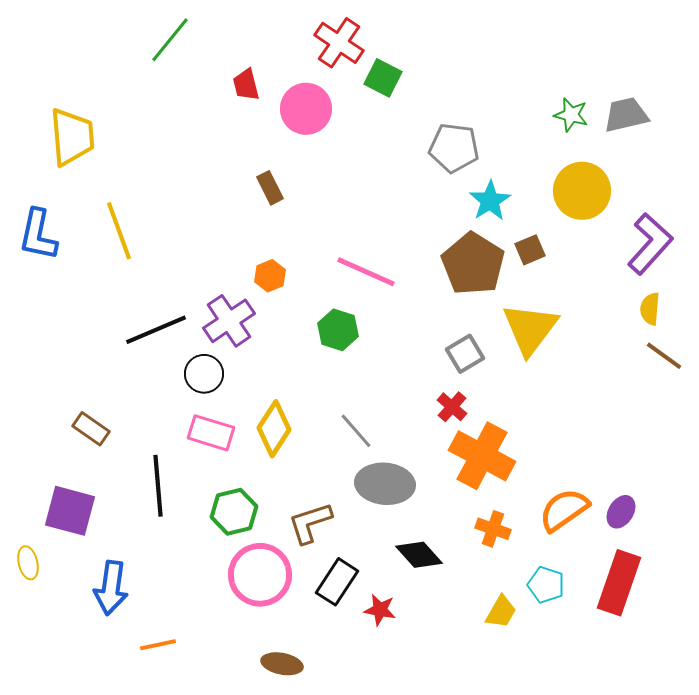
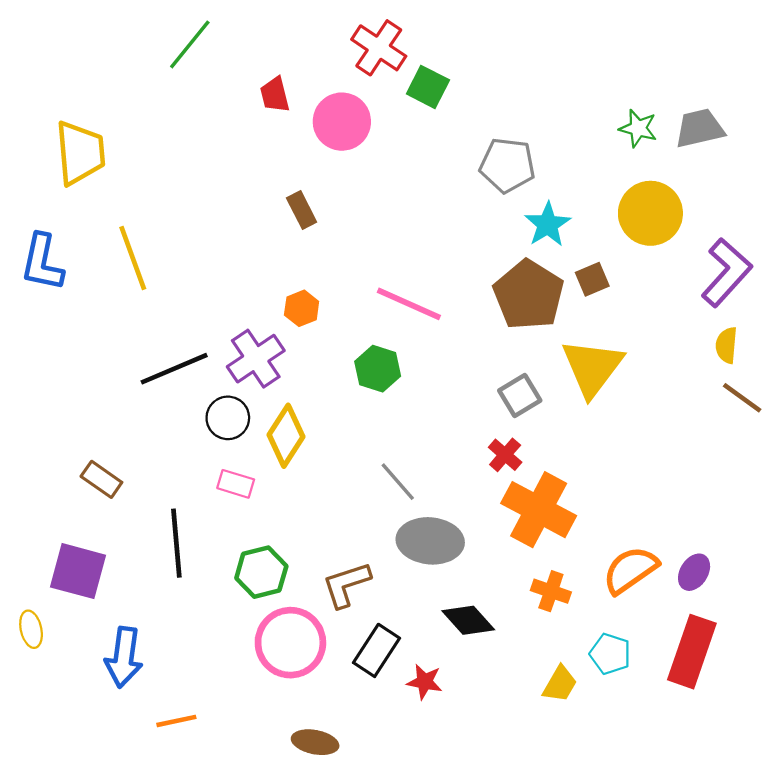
yellow diamond: (274, 429) -> (286, 436), moved
pink rectangle: (211, 433) -> (236, 484), size x0.7

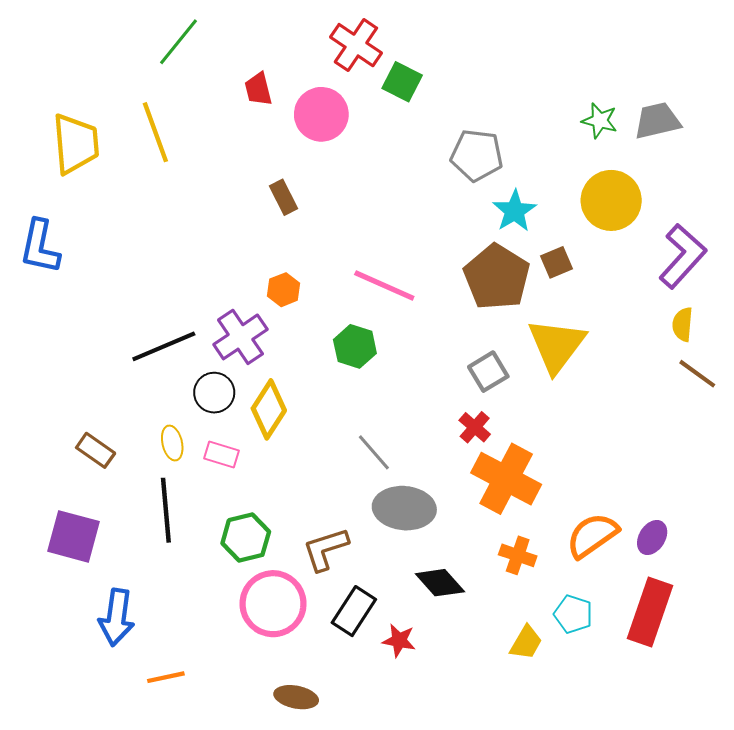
yellow line: (133, 258) -> (155, 132), moved
yellow ellipse: (31, 629) -> (172, 443), moved

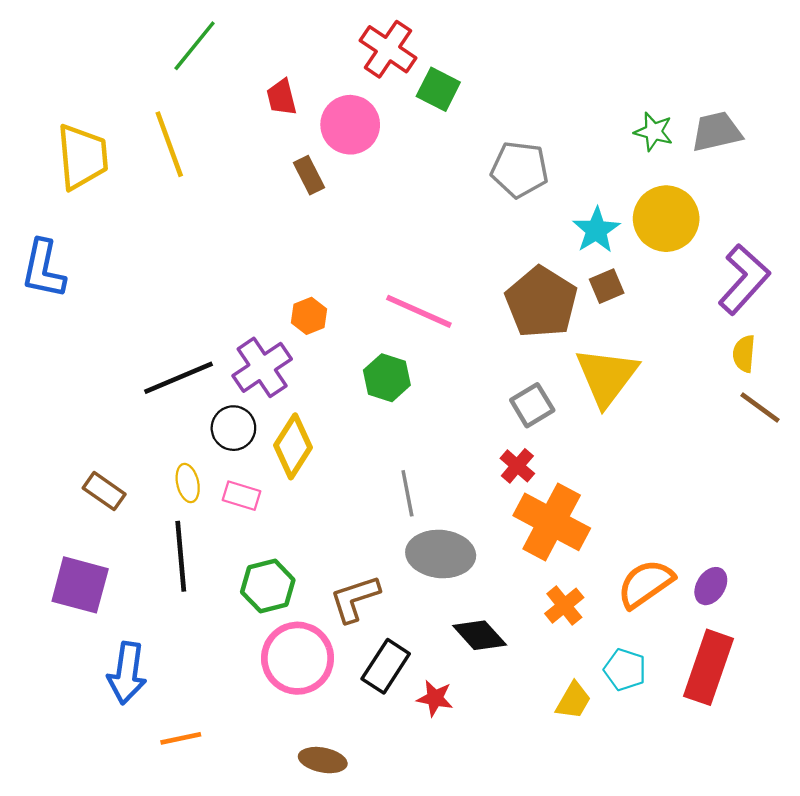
brown rectangle: (284, 197) -> (309, 175), moved
cyan star: (515, 211) -> (596, 230), moved
gray line: (374, 452) -> (407, 493), turned 30
orange cross: (518, 555) -> (564, 606), turned 32

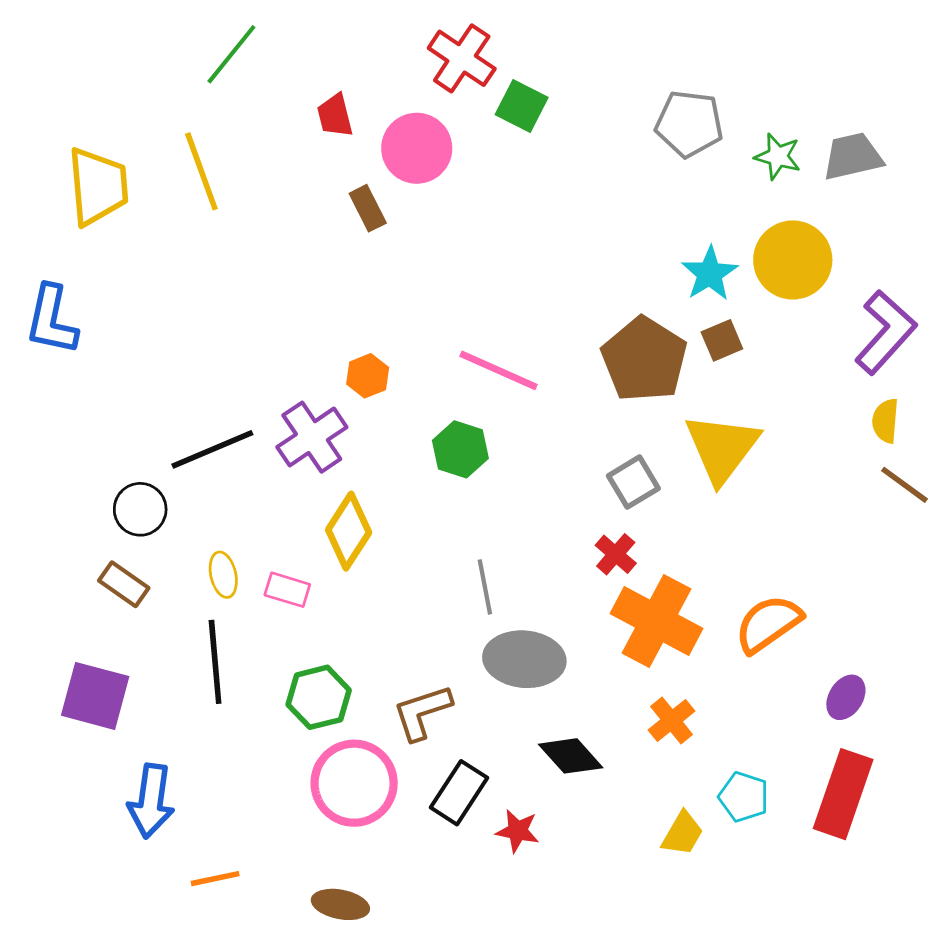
gray pentagon: (520, 169) -> (689, 124), moved
black circle: (233, 428) -> (140, 509), moved
orange semicircle: (646, 584) -> (768, 624), moved
brown ellipse: (323, 760) -> (340, 904), moved

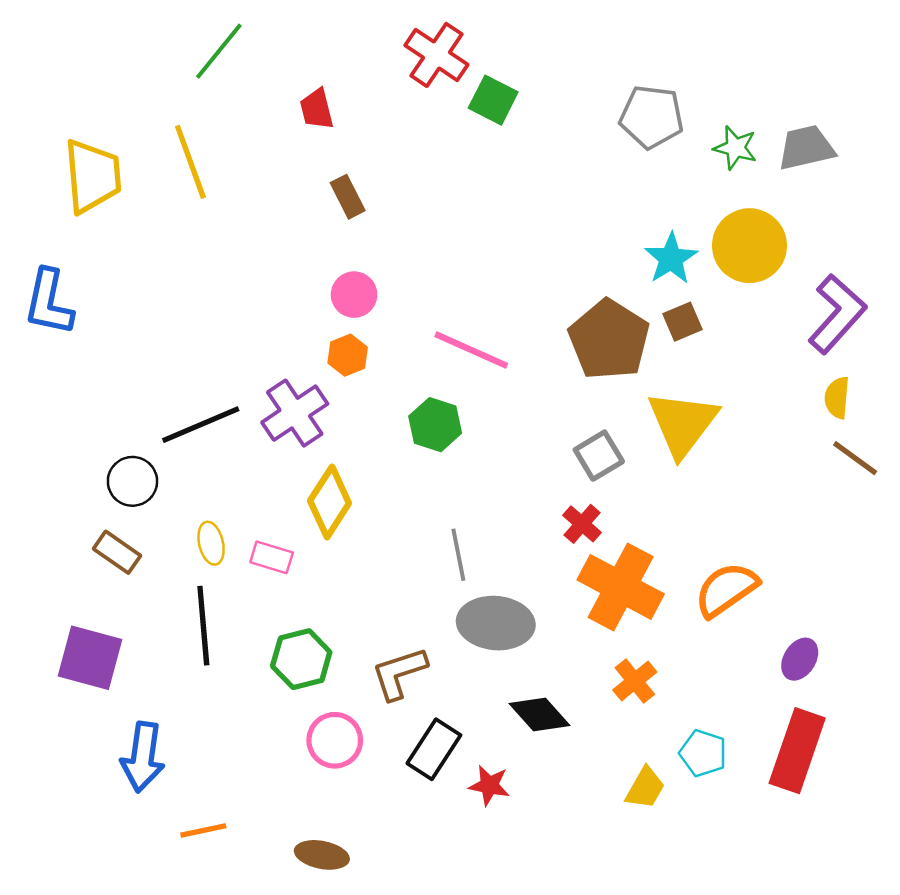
pink circle: (417, 148) -> (354, 295), moved, size x0.7
pink circle: (354, 783) -> (335, 740), size x0.7

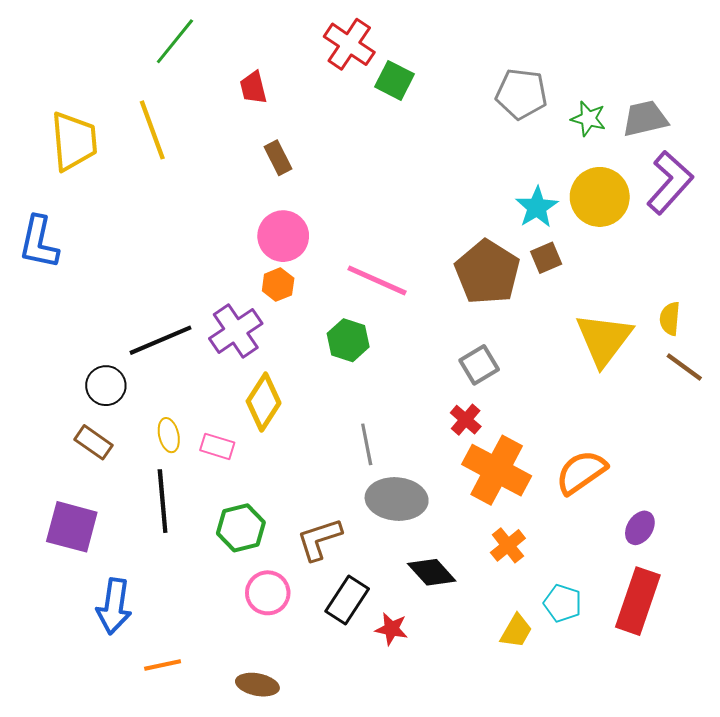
pink circle: (354, 295) -> (283, 236), size x1.4
purple L-shape: (837, 314) -> (670, 182), moved
yellow triangle: (683, 423) -> (604, 339), moved

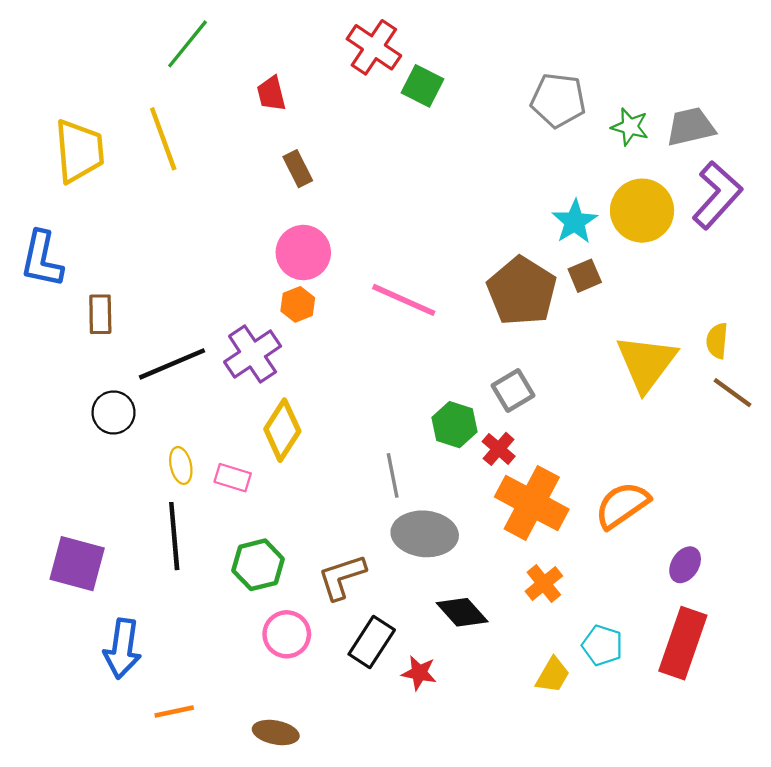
green hexagon: (348, 340) -> (454, 425), moved
brown rectangle: (93, 442) -> (100, 314), moved, turned 54

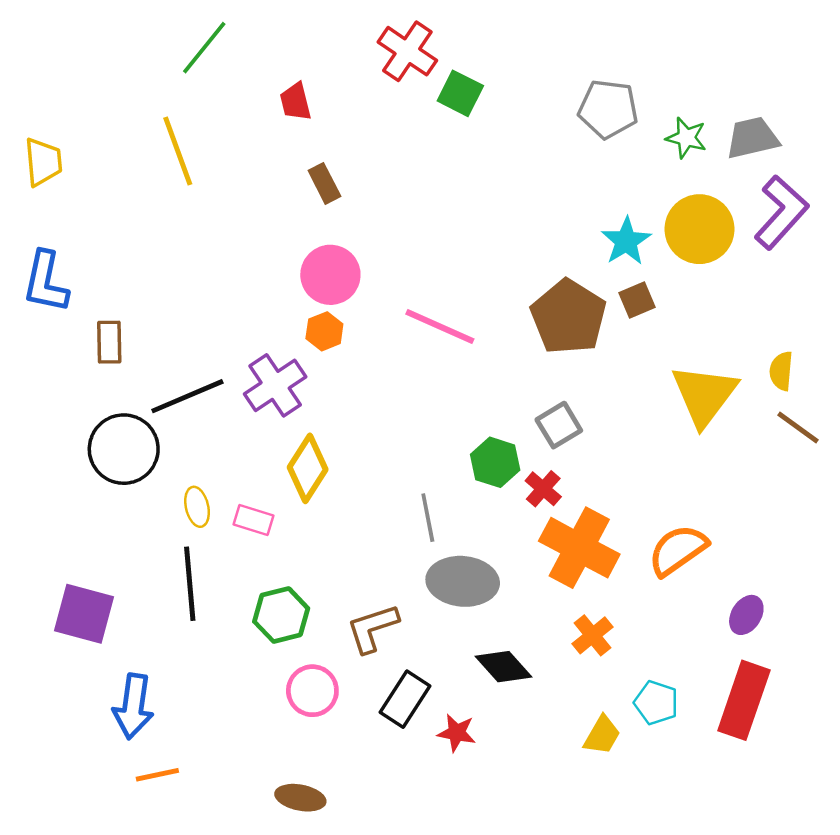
yellow trapezoid: (79, 151) -> (43, 162), moved, size x0.7
black circle: (114, 412) -> (124, 449), size x1.5
orange line: (174, 712) -> (157, 775), moved

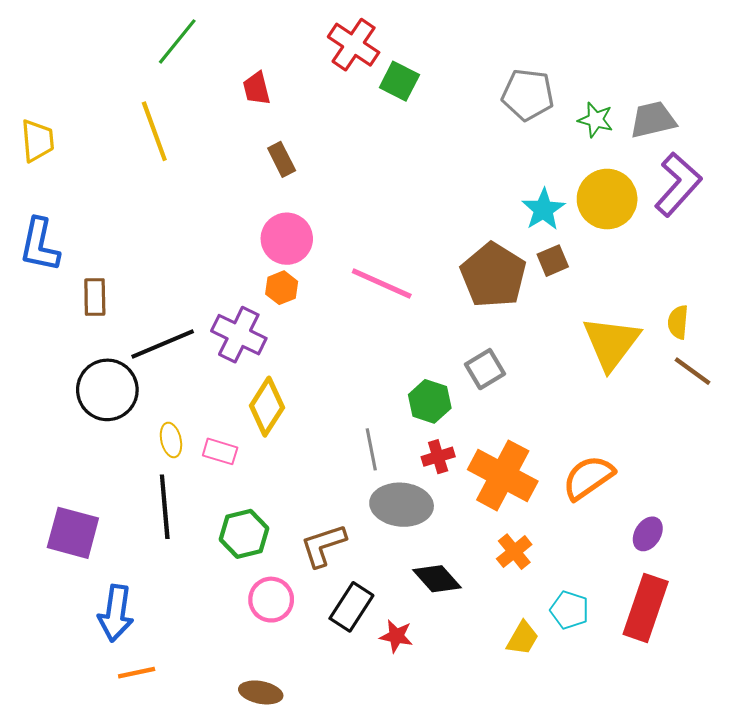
purple cross: (275, 385) -> (239, 335), turned -30
red cross: (543, 489) -> (438, 457), moved, turned 32

